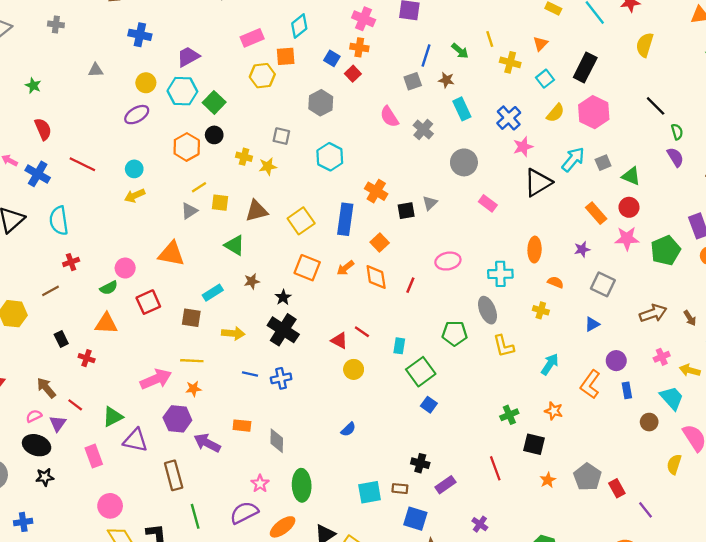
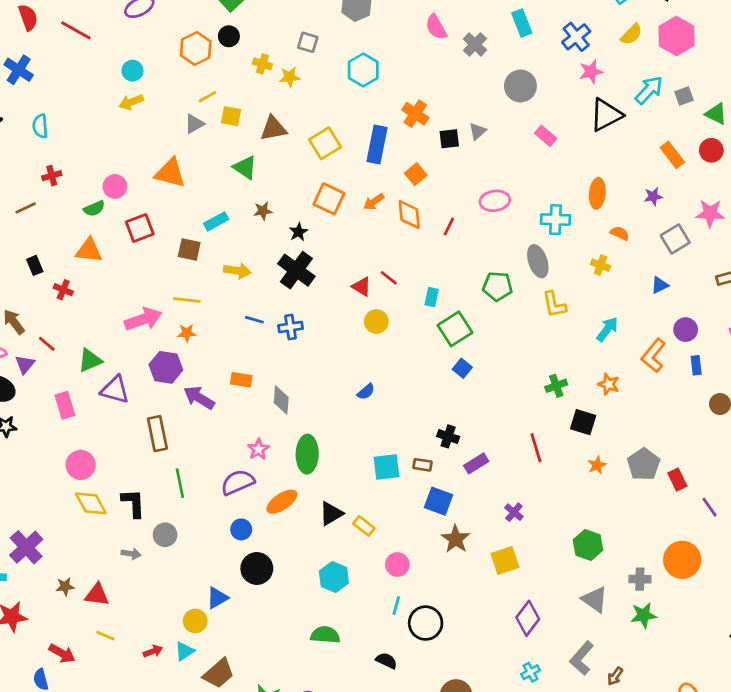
red line: (82, 164) -> (76, 30), moved
cyan semicircle: (59, 221) -> (40, 126), size x0.7
pink star: (627, 238) -> (710, 213), moved
gray square: (603, 284) -> (675, 239), turned 30

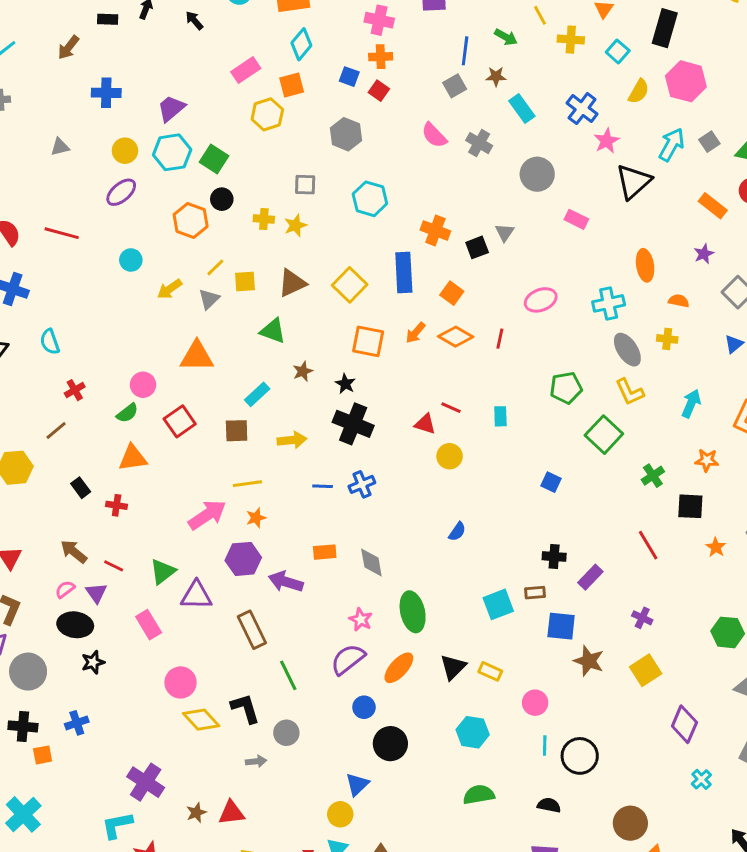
yellow arrow: (131, 102) -> (170, 289), moved
orange diamond: (409, 215) -> (456, 337), turned -40
gray ellipse: (538, 261) -> (627, 350), moved
green square: (455, 329) -> (604, 435), moved

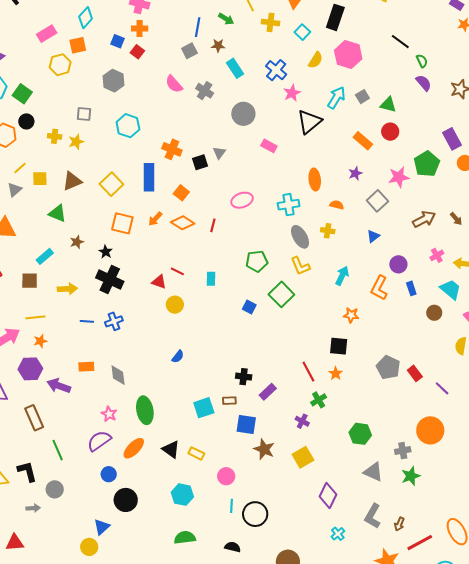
green cross: (653, 476) -> (319, 400), moved
blue square: (551, 482) -> (249, 307), moved
orange star: (716, 547) -> (336, 373), moved
black triangle: (453, 667) -> (171, 449), turned -42

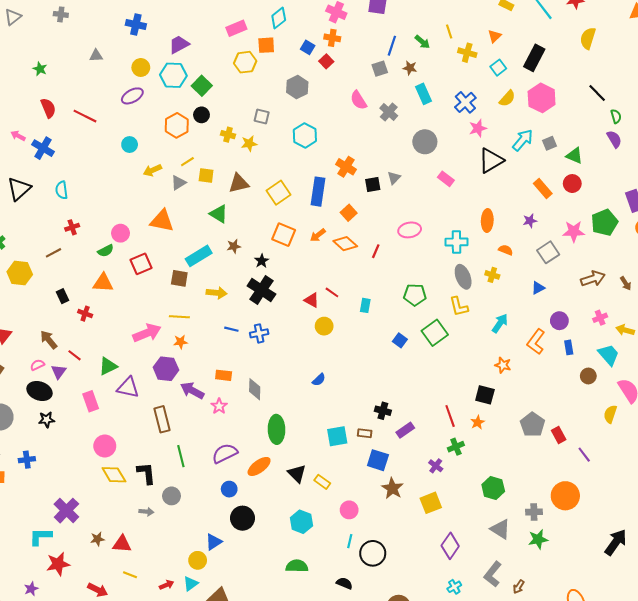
cyan rectangle: (45, 256) -> (199, 256), size x1.4
pink star: (109, 414) -> (219, 406), moved

